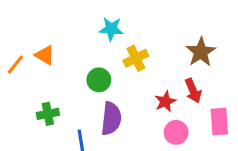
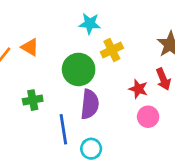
green circle: (99, 80) -> (79, 69), size x1.5
red star: (165, 101) -> (138, 89), turned -30

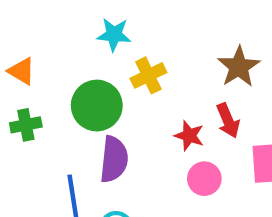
green cross: (33, 100) -> (26, 125), moved

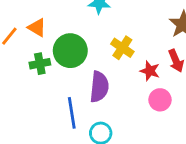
yellow cross: (148, 75) -> (122, 48), moved, turned -30
green circle: (97, 106) -> (70, 51), moved

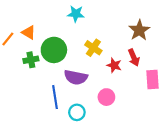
purple semicircle: (99, 87) -> (76, 77), turned 95
pink circle: (160, 100) -> (106, 97), moved

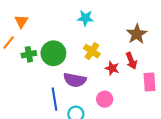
cyan star: (76, 14) -> (85, 18), moved
orange triangle: (29, 32) -> (21, 21), moved, turned 32
green cross: (31, 60) -> (29, 54), moved

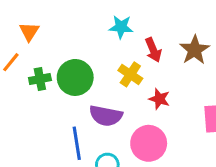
red arrow: (131, 61) -> (153, 50), moved
pink circle: (105, 99) -> (149, 143), size x1.5

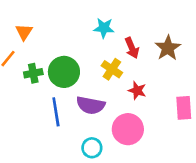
blue line: (77, 143) -> (56, 112), moved

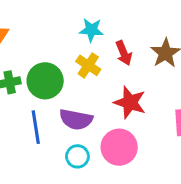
yellow cross: (112, 69) -> (88, 65), moved
red star: (137, 91) -> (130, 102), size x1.5
cyan circle: (92, 148) -> (77, 156), moved

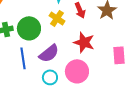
purple semicircle: (76, 119) -> (49, 53), turned -50

